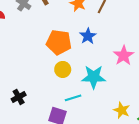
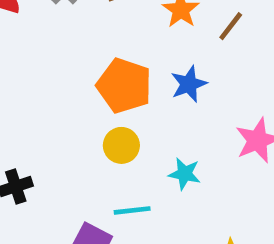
cyan star: (94, 77) -> (185, 174), size x0.6

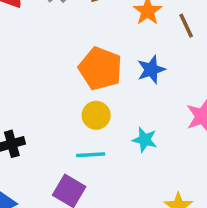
brown line: (231, 26) -> (186, 26), turned -65
cyan line: (132, 210) -> (91, 155), moved

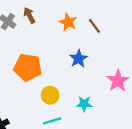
orange pentagon: (100, 69) -> (28, 67), moved

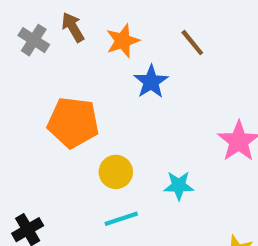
orange star: (68, 22) -> (123, 41), moved, turned 30
blue star: (78, 59) -> (151, 82), moved

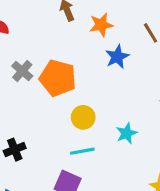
gray cross: (34, 40) -> (22, 71), moved
cyan star: (179, 186) -> (127, 133), turned -30

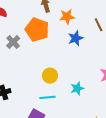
orange pentagon: (58, 78) -> (37, 30), moved

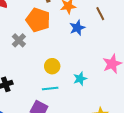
gray cross: (13, 42) -> (19, 40), moved

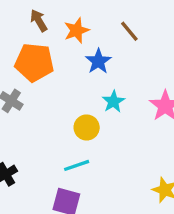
yellow circle: (52, 66) -> (87, 127), moved
cyan star: (80, 79) -> (113, 101), moved

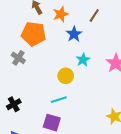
brown line: (129, 31) -> (94, 16), turned 72

